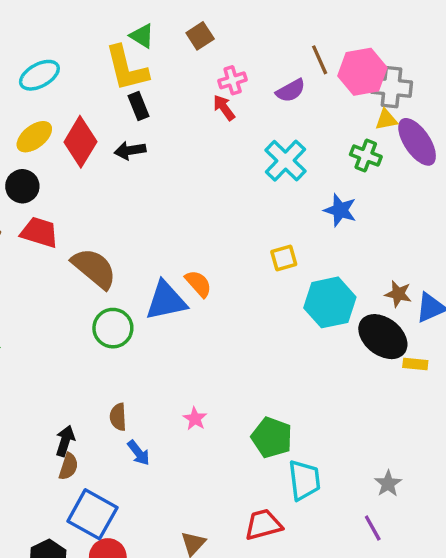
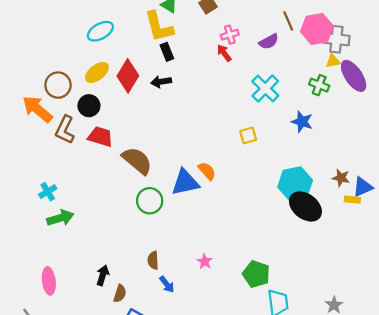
yellow square: (284, 258) -> (248, 135), moved
black ellipse: (383, 337) -> (305, 206), moved
yellow rectangle: (415, 364) -> (352, 200), moved
black arrow: (65, 441) -> (103, 275), moved

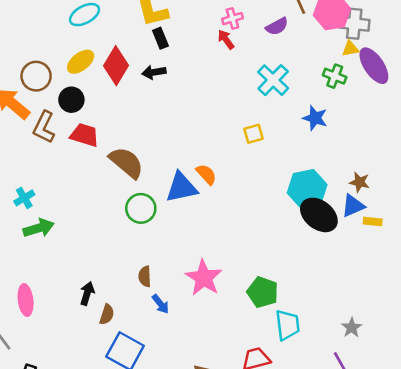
blue triangle: (363, 187) -> (353, 206), moved
yellow rectangle: (352, 200) -> (373, 221), moved
pink star: (205, 261) -> (204, 278), size x2.0

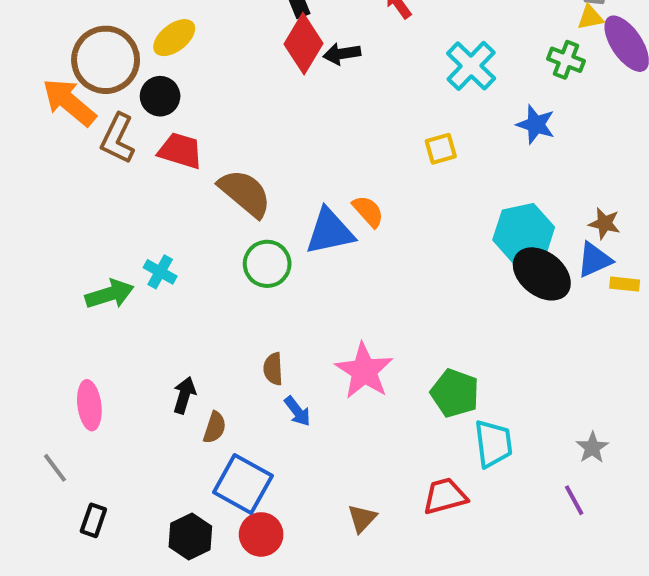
red diamond: (116, 66) -> (303, 44), moved
black arrow: (154, 72) -> (342, 54), moved
brown circle: (36, 76) -> (106, 60), size x1.4
cyan cross: (24, 198) -> (160, 272), moved, turned -30

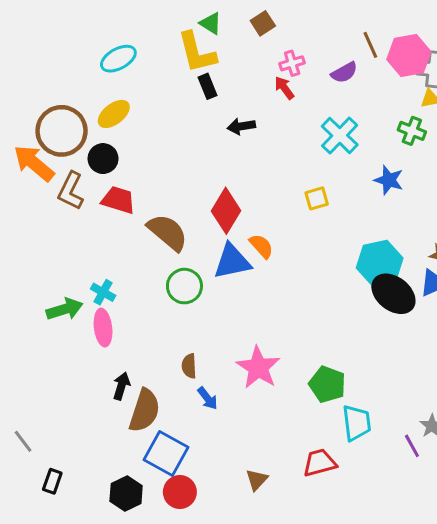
red diamond: (303, 44) -> (226, 211), moved
pink ellipse: (89, 405) -> (103, 328), moved
brown semicircle: (215, 427) -> (145, 411), size x1.8
purple line: (574, 500) -> (412, 446), moved

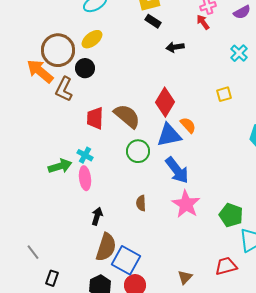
black rectangle: (208, 86) -> (153, 21), turned -35
cyan cross: (340, 135) -> (239, 53), size x0.7
red trapezoid: (118, 200) -> (95, 118), moved, turned -105
blue arrow: (208, 398) -> (177, 170), moved, size x1.8
brown semicircle: (145, 411) -> (106, 247), moved

